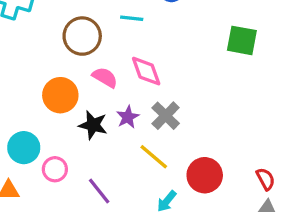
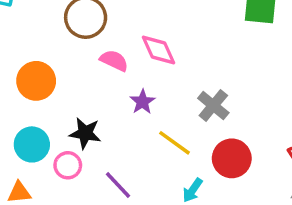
orange circle: (60, 95) -> (36, 81), moved
gray cross: (166, 116) -> (213, 106), moved
black star: (93, 125) -> (85, 133), moved

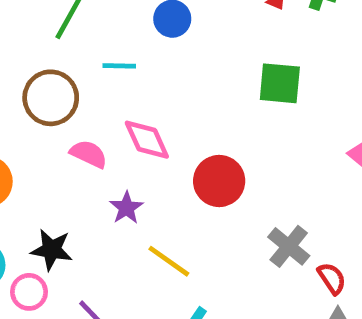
gray cross: (213, 106) -> (289, 246), moved
red circle: (232, 158) -> (219, 181), moved

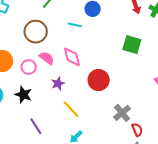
cyan line: (119, 66) -> (75, 25), moved
pink circle: (29, 292) -> (29, 67), moved

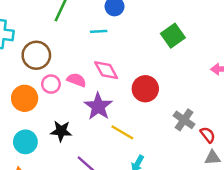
brown circle: (36, 32) -> (36, 55), moved
green square: (132, 45) -> (173, 36), turned -36
pink circle: (29, 67) -> (51, 84), moved
purple star: (58, 83) -> (98, 106), size x1.6

